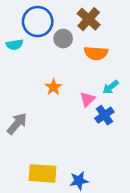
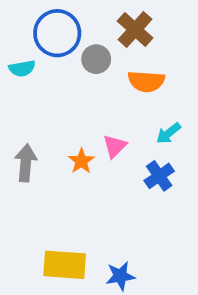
orange star: (53, 87) -> (81, 161), moved
pink triangle: (87, 99) -> (115, 146), moved
gray arrow: (17, 124) -> (26, 163), moved, turned -35

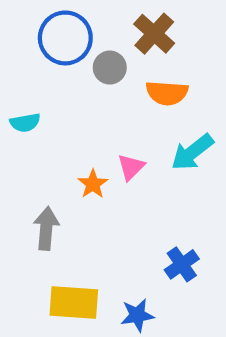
cyan semicircle: (22, 68) -> (25, 123), moved
cyan arrow: (168, 133) -> (192, 152), size x1.5
gray arrow: (26, 163) -> (46, 228), moved
blue cross: (159, 176) -> (182, 264), moved

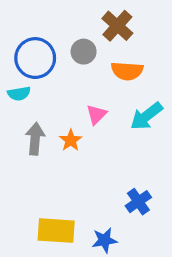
blue circle: (65, 38) -> (35, 58), moved
pink triangle: (131, 167) -> (96, 114), moved
gray arrow: (46, 228) -> (35, 139), moved

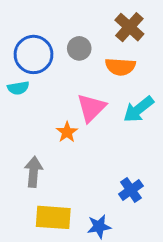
brown cross: (117, 26) -> (129, 27), moved
pink triangle: (96, 114) -> (91, 108), size x1.5
gray arrow: (35, 139) -> (33, 172), moved

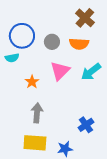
gray circle: (79, 48) -> (52, 42), moved
orange star: (67, 132) -> (32, 82), moved
gray arrow: (33, 172) -> (37, 113), moved

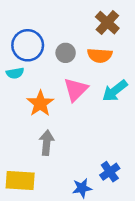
orange star: (32, 82) -> (40, 103), size x1.5
blue cross: (86, 125) -> (110, 172), moved
yellow rectangle: (35, 143) -> (20, 181), moved

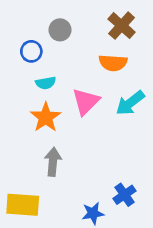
blue circle: (28, 45) -> (31, 51), size x0.6
gray circle: (66, 53) -> (60, 30), moved
cyan semicircle: (15, 73) -> (46, 83), moved

